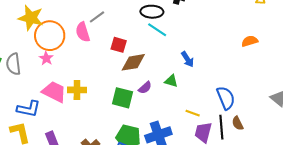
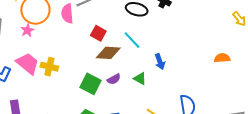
cyan line: (157, 30) -> (132, 40), moved

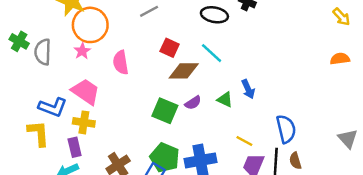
pink semicircle: (67, 14) -> (121, 62), moved
orange semicircle: (222, 58) -> (340, 59), moved
blue arrow: (160, 62) -> (248, 89), moved
yellow cross: (49, 67) -> (84, 122), moved

